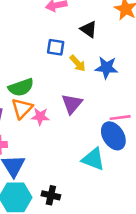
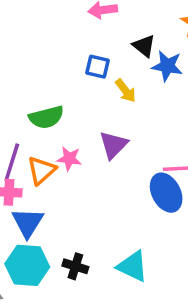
blue star: (106, 68) -> (167, 66), moved
orange triangle: (22, 108) -> (41, 170), moved
cyan triangle: (93, 159) -> (133, 266), moved

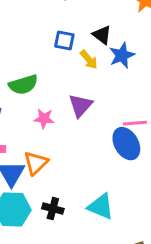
black triangle: (144, 46) -> (102, 35), moved
blue star: (167, 66) -> (122, 55), moved, turned -30
orange triangle: (41, 170) -> (36, 163), moved

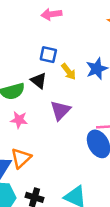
black triangle: (102, 35) -> (39, 81), moved
pink star: (44, 119) -> (19, 120), moved

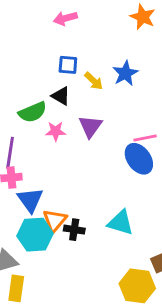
pink star: (19, 120) -> (56, 131), moved
orange triangle: (21, 158) -> (55, 220), moved

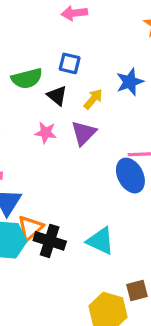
yellow arrow: (94, 81) -> (93, 99), moved, turned -102
green semicircle: (33, 112) -> (27, 78), moved
black cross: (74, 230) -> (50, 241), size x1.4

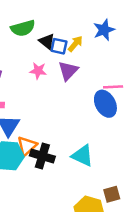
blue square: (70, 63) -> (59, 46), moved

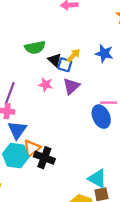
blue star: (104, 30) -> (104, 53), turned 30
yellow arrow: (75, 44) -> (74, 55), moved
cyan triangle: (82, 156) -> (97, 179), moved

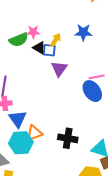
pink star: (46, 85) -> (33, 32), moved
orange triangle: (32, 148) -> (34, 133), turned 30
black cross: (44, 158) -> (68, 138), moved

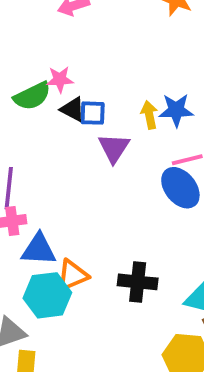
blue star: (83, 32) -> (176, 110), moved
yellow arrow: (56, 40) -> (149, 115), moved, turned -40
blue triangle: (18, 119) -> (39, 249), turned -48

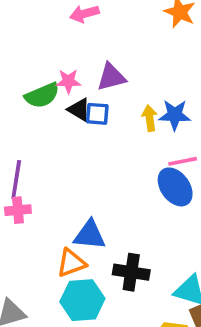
purple triangle: (114, 148) -> (111, 77), moved, turned 40
blue triangle: (39, 249) -> (90, 235), moved
cyan hexagon: (47, 295) -> (82, 300), moved

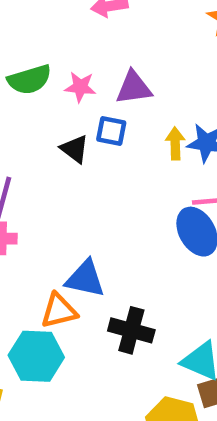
green semicircle: (42, 95) -> (30, 80), moved
black triangle: (79, 109) -> (75, 149), moved
cyan hexagon: (82, 300) -> (36, 356), moved

